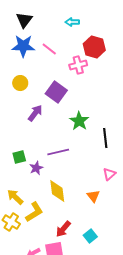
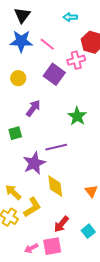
purple square: (56, 92) -> (54, 74), moved
green square: (19, 157) -> (15, 133), moved
purple star: (36, 168) -> (34, 163), size x1.6

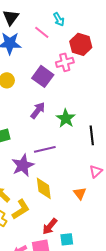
cyan arrow: (70, 17) -> (59, 19), turned -120
pink line: (47, 44) -> (42, 32), moved
purple arrow: (33, 108) -> (38, 110), moved
cyan square: (88, 231) -> (67, 239), moved, turned 32

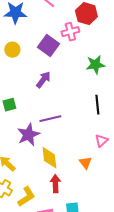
green star: (66, 118) -> (95, 65), moved, turned 30
yellow L-shape: (21, 209) -> (26, 197), moved
red arrow: (50, 226) -> (55, 184), moved, turned 138

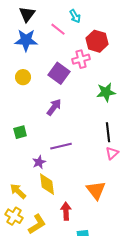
purple star: (28, 135) -> (39, 162), size x0.6
pink triangle: (101, 141) -> (112, 153), moved
yellow diamond: (49, 158) -> (47, 184), moved
orange triangle: (85, 163) -> (96, 190), size x1.5

